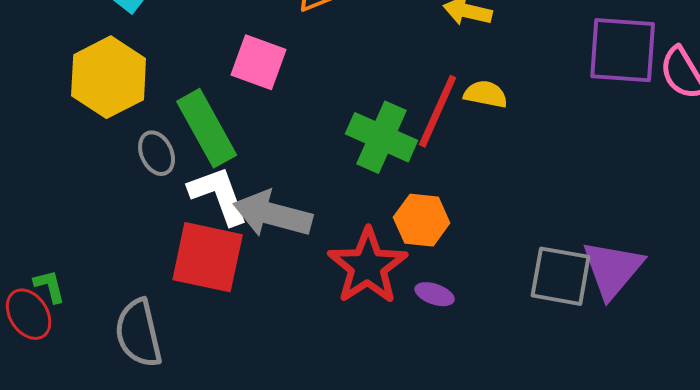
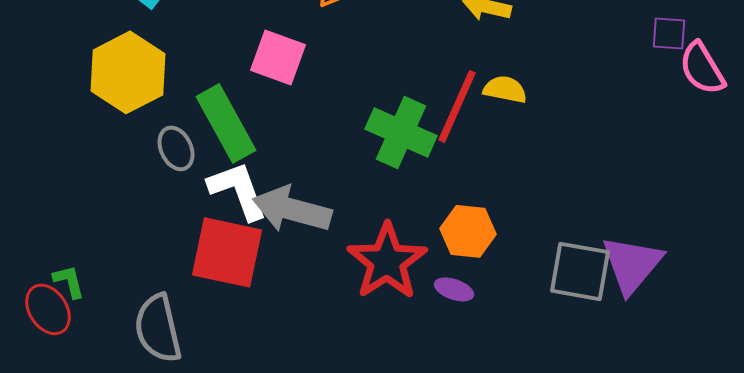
purple square: (623, 50) -> (669, 33), moved, size x0.5
orange hexagon: (422, 220) -> (468, 231), moved

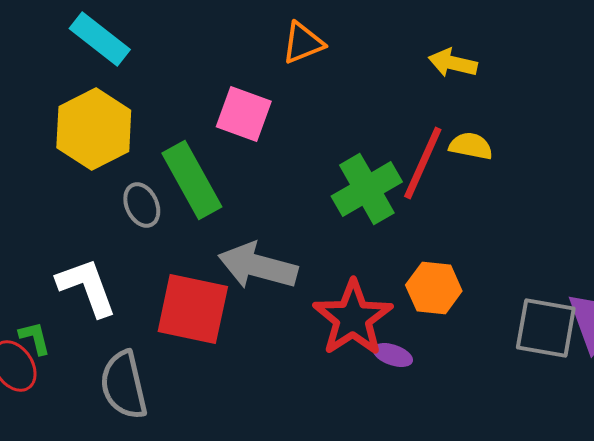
green cross: (401, 132) -> (367, 189), turned 36
white L-shape: (238, 190) -> (87, 287), moved
purple ellipse: (454, 289) -> (393, 355), moved

